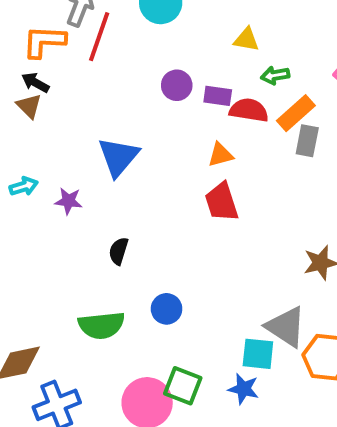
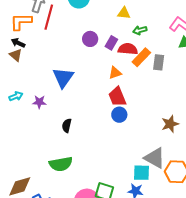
purple rectangle: (218, 96) -> (111, 43), turned -64
orange rectangle: (296, 113) -> (141, 57), moved
blue circle: (167, 309) -> (119, 115), moved

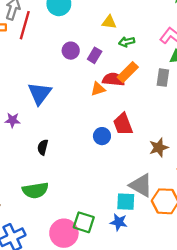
red semicircle: (128, 49) -> (113, 79), moved
gray rectangle: (159, 62) -> (163, 78), moved
red trapezoid: (117, 97) -> (123, 124), moved

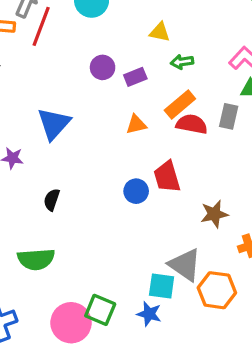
purple rectangle: (95, 55) -> (135, 77), turned 32
red semicircle: (113, 79) -> (192, 124), moved

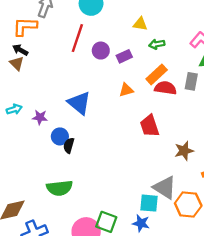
red line: (41, 26) -> (77, 38), moved
blue triangle: (54, 124) -> (79, 103), moved, turned -30
blue circle: (136, 191) -> (60, 136), moved

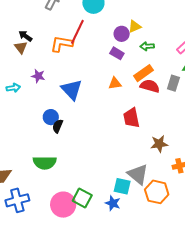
yellow triangle: (140, 24) -> (135, 26), turned -40
orange L-shape: (25, 26) -> (62, 44), moved
purple circle: (101, 51) -> (122, 34), moved
purple rectangle: (124, 56) -> (117, 53), turned 48
purple star: (40, 117) -> (38, 76), moved

